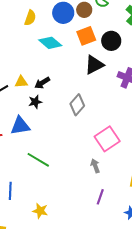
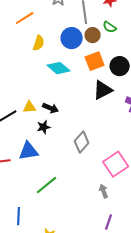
black arrow: (42, 83) -> (51, 108), turned -126
gray diamond: (77, 105) -> (82, 142), moved
green line: (38, 160) -> (47, 185), turned -70

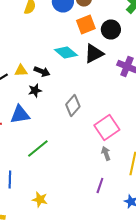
cyan diamond: (59, 68) -> (66, 52), moved
gray arrow: (104, 191) -> (106, 154), moved

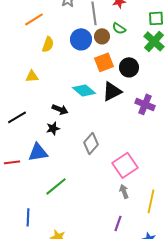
yellow triangle: (21, 70) -> (32, 76), moved

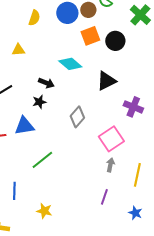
black triangle: (112, 91) -> (106, 81), moved
purple cross: (145, 104) -> (133, 107), moved
gray arrow: (124, 191) -> (110, 165), turned 32

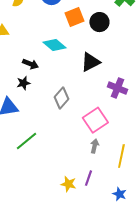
yellow star: (44, 211) -> (68, 184), moved

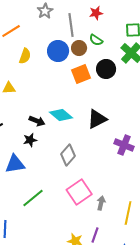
black circle: (99, 22) -> (106, 69), moved
cyan diamond: (54, 45) -> (61, 115), moved
pink square: (95, 120) -> (79, 192), moved

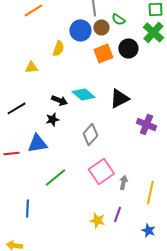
yellow semicircle: (25, 56) -> (58, 48), moved

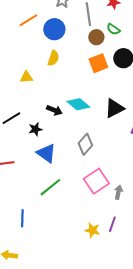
blue circle: (80, 30) -> (54, 29), moved
black star: (52, 119) -> (35, 129), moved
blue triangle: (37, 143) -> (46, 153), moved, turned 45

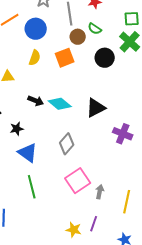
orange square: (98, 63) -> (65, 58), moved
black arrow: (54, 110) -> (36, 101), moved
green line: (50, 187) -> (32, 187), turned -65

